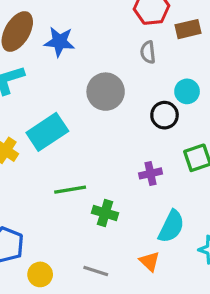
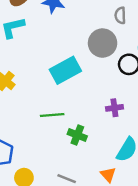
gray circle: (106, 92) -> (103, 43), moved
cyan rectangle: (47, 132) -> (65, 70), moved

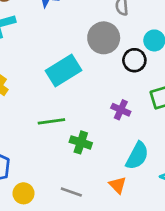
purple cross: (114, 108) -> (121, 110), turned 35

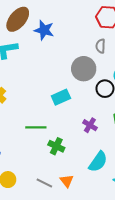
cyan rectangle: (64, 70) -> (61, 97), moved, size x0.7
orange triangle: (118, 185) -> (67, 181), moved

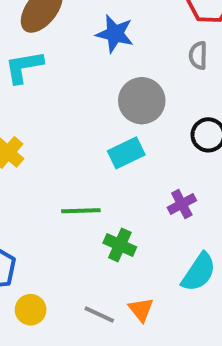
blue star: (44, 30) -> (115, 34), moved
gray circle: (84, 69) -> (142, 101), moved
purple cross: (90, 125) -> (182, 204), turned 32

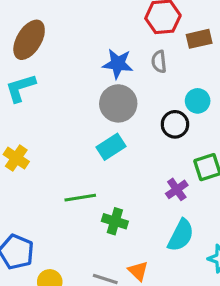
blue star: (115, 34) -> (118, 64), moved
purple cross: (182, 204) -> (177, 189), moved

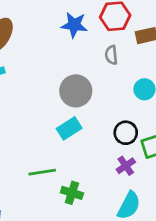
blue star: (118, 64) -> (74, 25), moved
black circle: (175, 124) -> (126, 133), moved

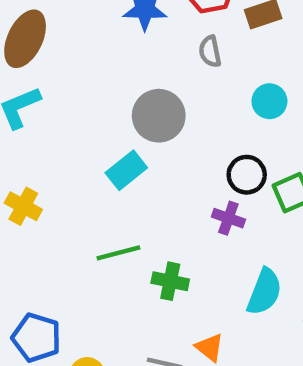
cyan rectangle: (69, 128) -> (126, 170), moved
purple cross: (126, 166) -> (228, 218), moved, turned -30

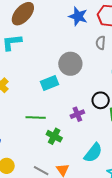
purple cross: (228, 218) -> (77, 114), moved, turned 32

